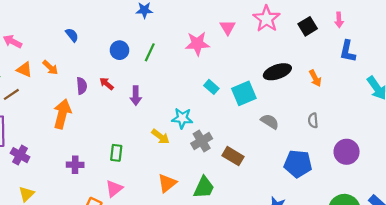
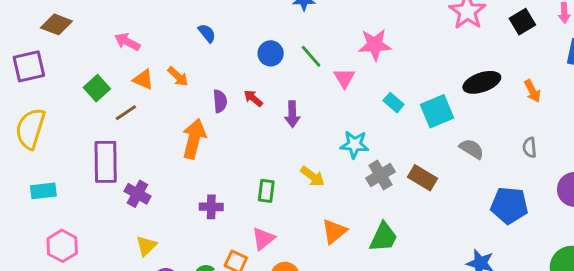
pink triangle: (228, 27) -> (344, 78), moved
green line: (150, 52) -> (311, 56), turned -66
yellow arrow: (161, 137) -> (313, 176), moved
brown rectangle: (233, 156) -> (422, 178), moved

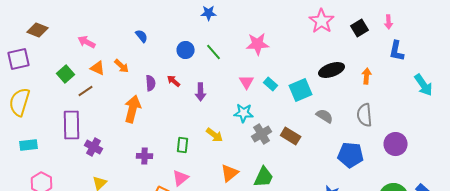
pink triangle: (344, 78) -> (247, 82), moved
orange arrow: (532, 91) -> (367, 76), turned -147
gray semicircle: (530, 147) -> (365, 115), size x1.6

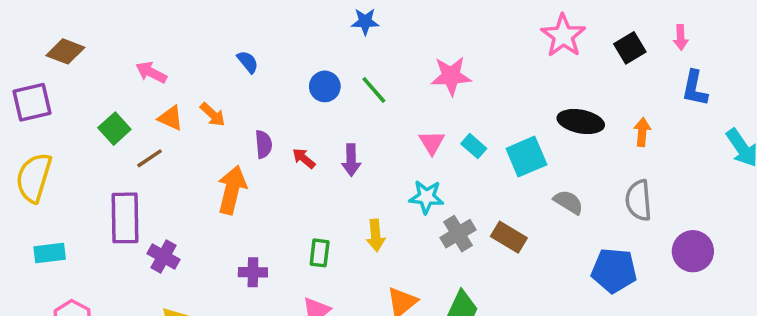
black ellipse: (332, 70) -> (581, 122), turned 30
red arrow: (174, 81) -> (304, 158), moved
yellow arrow: (215, 135) -> (376, 235), turned 48

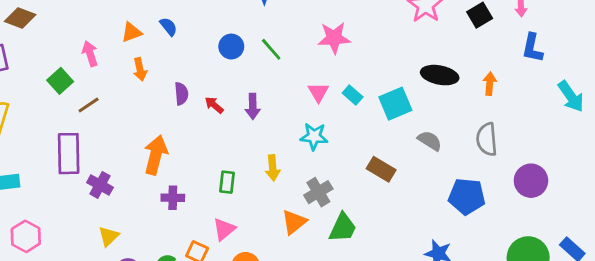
pink arrow: (151, 72) -> (90, 54), moved, turned 45
orange arrow: (213, 114) -> (140, 69), turned 35
orange triangle: (171, 118) -> (131, 32), moved, turned -45
orange arrow: (232, 190) -> (156, 155), moved
gray cross: (458, 234) -> (318, 192), moved

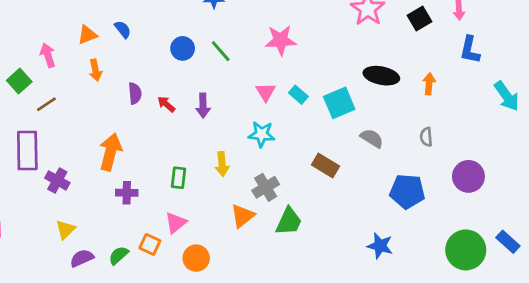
gray semicircle: (487, 139) -> (426, 137), size x0.6

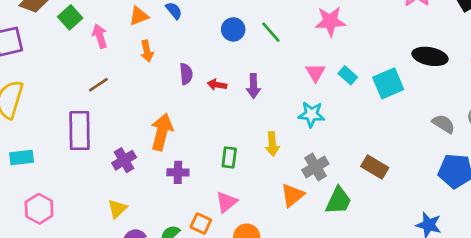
green square: (19, 81) -> (70, 17), moved
red arrow: (166, 104) -> (217, 85), turned -30
gray semicircle: (372, 138) -> (443, 124), moved
brown rectangle: (326, 166) -> (375, 167), moved
purple cross: (57, 180) -> (124, 160), moved, turned 30

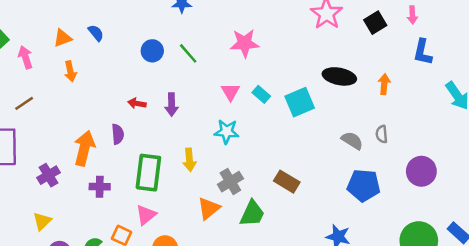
purple semicircle: (186, 74) -> (118, 134), moved
green rectangle: (229, 157) -> (148, 173), size x1.8

